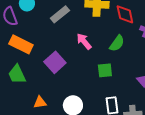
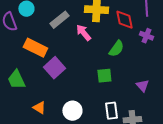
pink arrow: (84, 41) -> (83, 33), moved
orange rectangle: (21, 44) -> (35, 48), moved
orange triangle: (40, 102) -> (39, 108), turned 40

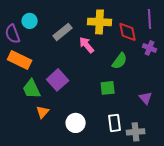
orange rectangle: (35, 48) -> (20, 60), moved
green trapezoid: (16, 80) -> (32, 89), moved
orange triangle: (39, 108) -> (43, 112), moved, turned 40

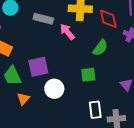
gray rectangle: (63, 32) -> (43, 19), turned 54
purple square: (58, 80) -> (38, 67), turned 30
white circle: (76, 123) -> (54, 89), moved

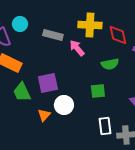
green semicircle: (100, 48) -> (110, 64), turned 42
orange triangle: (23, 99) -> (44, 115), moved

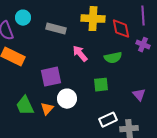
pink arrow: (77, 48) -> (80, 54), moved
green trapezoid: (22, 92) -> (25, 106), moved
white rectangle: (105, 126) -> (108, 120), turned 72

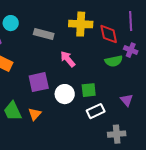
green semicircle: (113, 58) -> (114, 61), moved
white circle: (67, 99) -> (65, 94), moved
white rectangle: (108, 120) -> (96, 111), moved

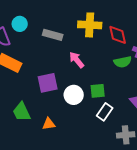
white rectangle: (96, 111) -> (105, 112), turned -30
orange triangle: (35, 114) -> (49, 124), moved, turned 40

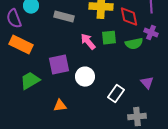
green square: (98, 91) -> (109, 38), moved
green trapezoid: (22, 112) -> (30, 81), moved, turned 85

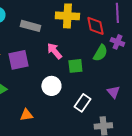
green square: (109, 38) -> (75, 66), moved
green semicircle: (134, 44) -> (100, 53), turned -48
purple square: (59, 65) -> (18, 60), moved

